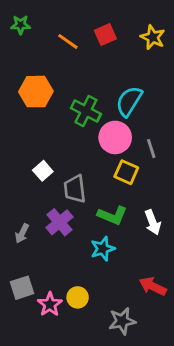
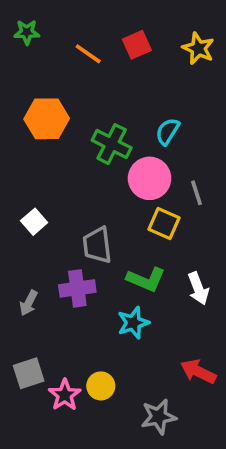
cyan semicircle: (129, 101) -> (168, 131), size x0.7
white square: (43, 171) -> (34, 222), moved
purple cross: (60, 222) -> (77, 288), turned 32

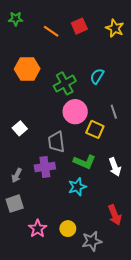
green cross: (112, 144) -> (65, 83), turned 35
pink circle: (150, 178) -> (75, 112), moved
red arrow: (198, 371) -> (115, 215), turned -138
gray square: (29, 373) -> (15, 204), moved
yellow circle: (101, 386) -> (68, 229), moved

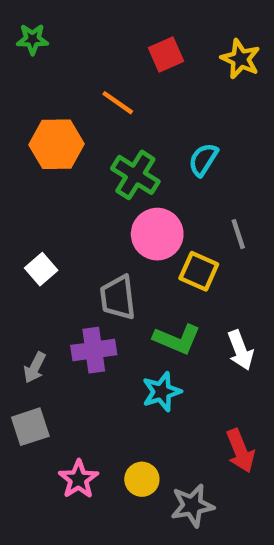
orange line: (51, 31) -> (118, 103), moved
green cross: (65, 83) -> (135, 175), turned -30

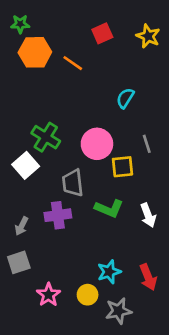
orange hexagon: (57, 144) -> (35, 52), moved
green cross: (135, 175) -> (46, 137), moved
white square: (41, 269) -> (26, 165), size x1.4
yellow square: (199, 271) -> (123, 167), turned -30
cyan star: (162, 392) -> (109, 272), moved

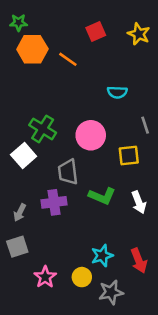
cyan semicircle: (125, 98) -> (117, 92), turned -120
gray line: (147, 144) -> (145, 125), moved
yellow square: (123, 167) -> (129, 156), moved

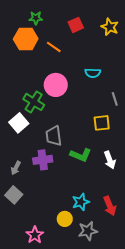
green star: (19, 23) -> (36, 18), moved
pink circle: (91, 135) -> (56, 85), moved
gray square: (17, 247) -> (14, 195), turned -30
pink star: (45, 277) -> (35, 235), moved

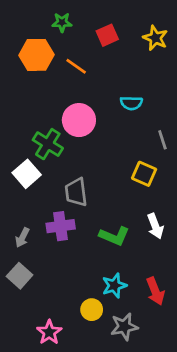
green star: (36, 18) -> (62, 22), moved
yellow square: (102, 123) -> (144, 174), turned 30
green L-shape: (81, 155) -> (114, 236), moved

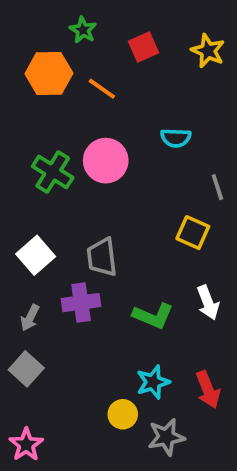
green star: (62, 22) -> (83, 30), turned 30
green cross: (48, 144) -> (53, 172), moved
white square: (27, 174) -> (36, 255), moved
pink star: (49, 332) -> (26, 445), moved

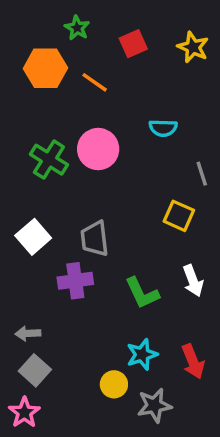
green L-shape: (153, 316) -> (142, 293), turned 42
gray arrow: (30, 318) -> (28, 333), moved, turned 60
gray square: (26, 369) -> (35, 370), moved

